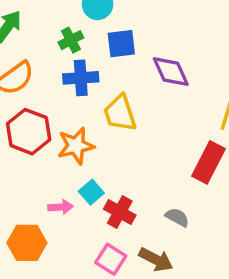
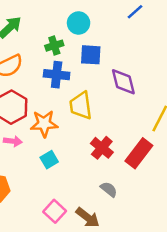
pink arrow: (61, 207) -> (13, 141), moved
red cross: (120, 212) -> (102, 148), moved

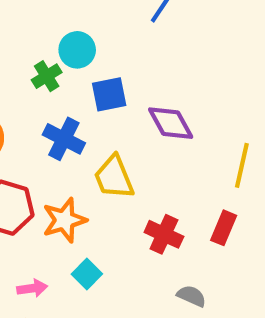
green cross: (54, 46) -> (47, 76), moved
blue cross: (57, 75) -> (64, 139), turned 35
pink arrow: (13, 141) -> (32, 288), moved
red rectangle: (139, 153) -> (224, 228), size x0.7

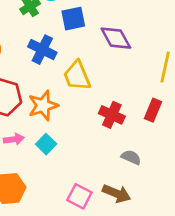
cyan square: (87, 274) -> (46, 144), moved
pink arrow: (32, 288) -> (14, 139), moved

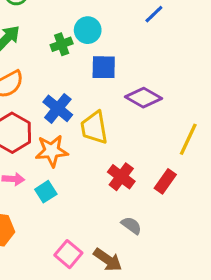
purple diamond: (116, 38) -> (144, 98), turned -44
blue cross: (42, 50) -> (58, 108), moved

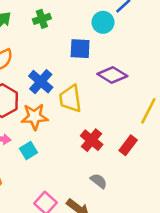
cyan circle: (88, 30) -> (103, 22), moved
green cross: (62, 44) -> (42, 19), moved

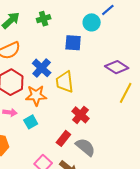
purple diamond: (112, 75) -> (117, 67), moved
red rectangle: (128, 145) -> (63, 138), moved
gray semicircle: (99, 181) -> (85, 147), size x1.5

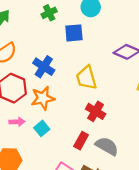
green cross: (44, 19) -> (49, 13), moved
yellow trapezoid: (65, 82) -> (86, 78), moved

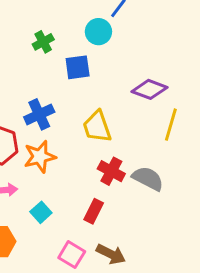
blue cross: (44, 67) -> (39, 114), turned 35
cyan square: (42, 128) -> (41, 212), moved
gray semicircle: (107, 146) -> (148, 178), moved

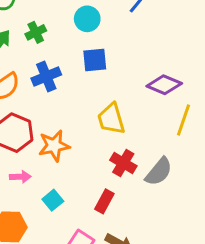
cyan circle: (98, 32) -> (87, 19), moved
green cross: (43, 42) -> (36, 32), moved
blue cross: (39, 114) -> (46, 76), moved
gray semicircle: (148, 178) -> (159, 172), turned 100

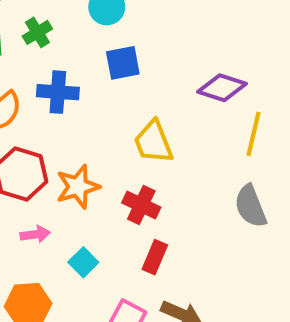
blue cross: (46, 76) -> (58, 92), turned 32
red cross: (123, 163) -> (141, 205), moved
gray semicircle: (159, 172) -> (250, 206), moved, turned 124

